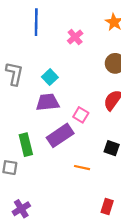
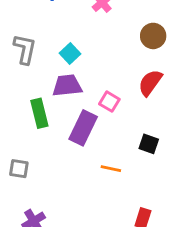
purple rectangle: (60, 135) -> (83, 128), turned -30
green rectangle: (26, 145) -> (39, 113), moved

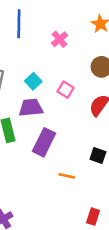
pink square: (109, 102) -> (66, 90), moved

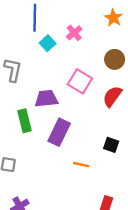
cyan square: (33, 81) -> (48, 43), moved
pink square: (66, 90) -> (80, 81), size x1.5

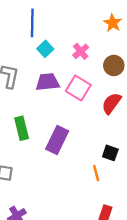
pink cross: (74, 33) -> (81, 51), moved
purple trapezoid: (46, 99) -> (48, 82), moved
orange line: (81, 165) -> (96, 173), moved, turned 63

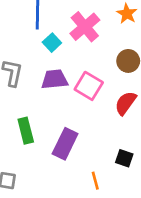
pink cross: (81, 51) -> (85, 27), moved, size x1.6
orange line: (96, 173) -> (95, 181), moved

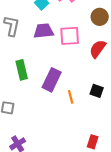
pink square: (89, 86) -> (70, 36), turned -35
orange line: (95, 181) -> (71, 97), moved

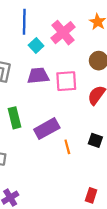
purple rectangle: (52, 80) -> (47, 129), turned 35

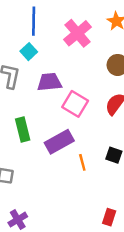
cyan square: (36, 46) -> (29, 52), moved
pink square: (66, 81) -> (75, 104), moved, turned 35

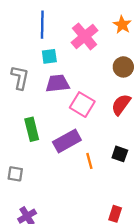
cyan square: (29, 52) -> (49, 56), moved, turned 35

